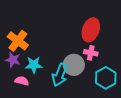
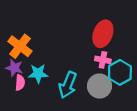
gray circle: (74, 65) -> (99, 86), moved
cyan hexagon: (106, 78) -> (120, 72), moved
pink semicircle: (22, 81) -> (20, 83), moved, turned 80

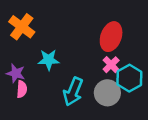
orange cross: (20, 46) -> (22, 27), moved
pink cross: (103, 60) -> (111, 65), turned 35
cyan star: (38, 74) -> (49, 60), moved

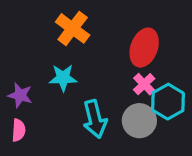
orange cross: (22, 27) -> (73, 28), moved
pink semicircle: (22, 89) -> (19, 130), moved
cyan arrow: (73, 92) -> (95, 119), turned -36

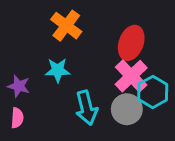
pink cross: (144, 84) -> (131, 76), size x1.6

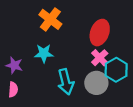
pink cross: (131, 76) -> (100, 58), size x0.7

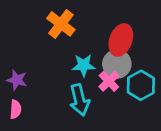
cyan star: (44, 53) -> (84, 65), moved
pink cross: (100, 58) -> (109, 81), moved
gray circle: (96, 83) -> (117, 64), moved

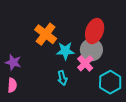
orange cross: (61, 24) -> (46, 34), moved
cyan hexagon: (141, 85) -> (110, 82), moved
cyan arrow: (80, 100) -> (62, 78), size x0.6

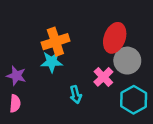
orange cross: (46, 34) -> (55, 42), turned 35
gray circle: (91, 50) -> (127, 61), moved
cyan star: (65, 51) -> (52, 62), moved

